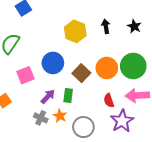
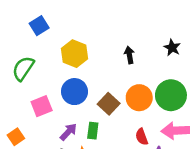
black arrow: (106, 26) -> (129, 55), moved
yellow hexagon: (75, 31) -> (74, 54), moved

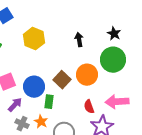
blue circle: (74, 92) -> (34, 87), moved
green circle: (171, 95) -> (113, 60), moved
purple arrow: (68, 132) -> (15, 105), moved

